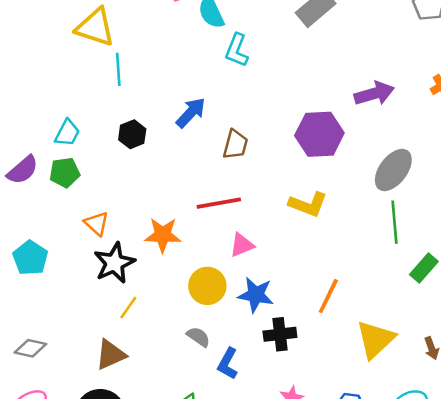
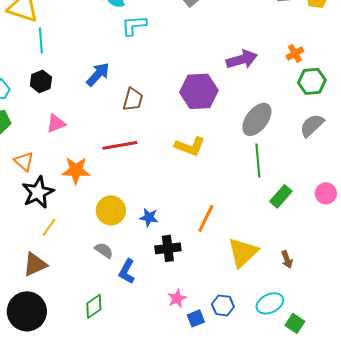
cyan L-shape: (237, 50) -> (134, 25), turned 64
black hexagon: (132, 134) -> (41, 81), moved
pink triangle: (242, 245) -> (56, 123), moved
blue star: (256, 295) -> (149, 217), size x0.7

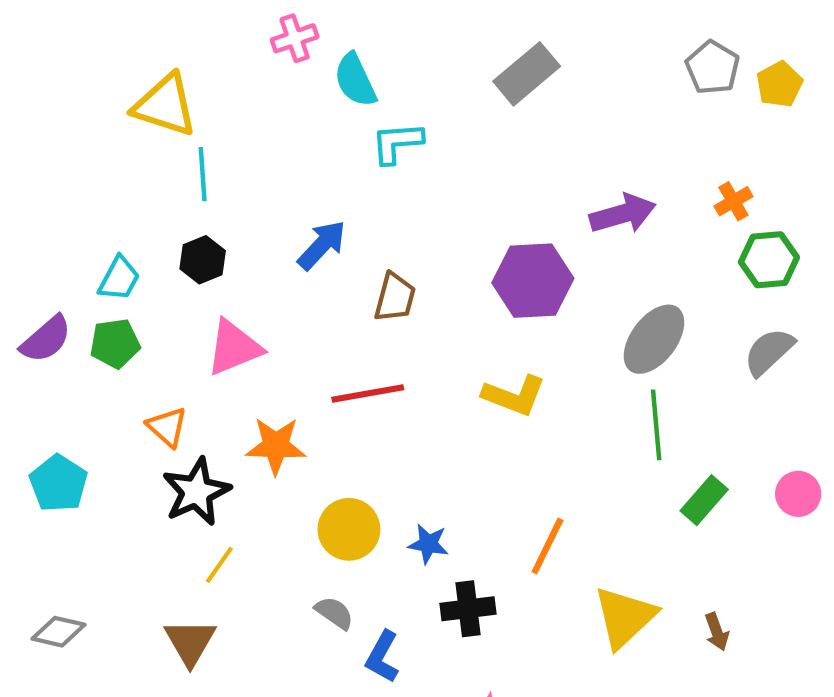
pink triangle: (56, 123) -> (234, 348), size x1.4
brown triangle: (35, 264) -> (190, 642), turned -36

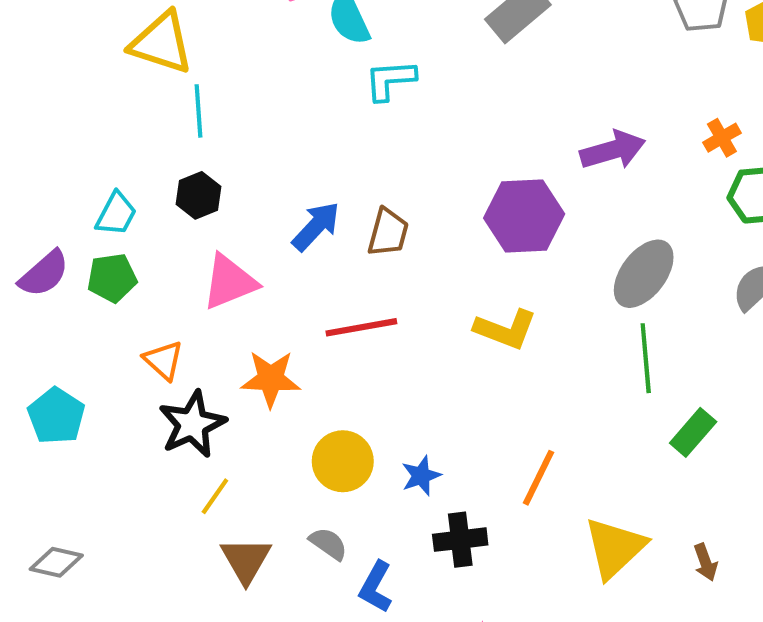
blue arrow: (322, 245) -> (316, 226), moved
blue star: (428, 544) -> (421, 476), turned -30
brown triangle: (190, 642) -> (246, 560), moved

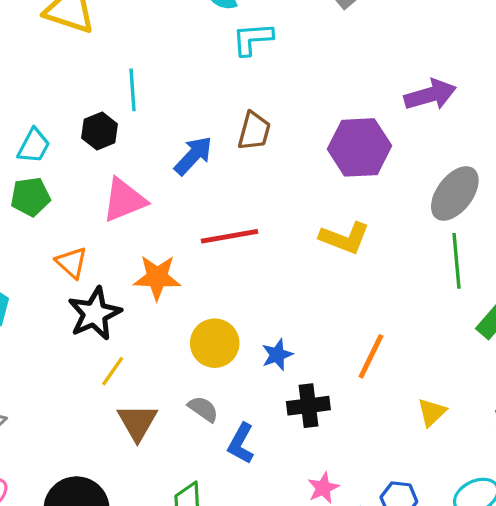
cyan line: (199, 111) -> (132, 90), moved
brown trapezoid: (388, 233) -> (254, 131), moved
yellow triangle: (615, 548) -> (432, 412), size x0.6

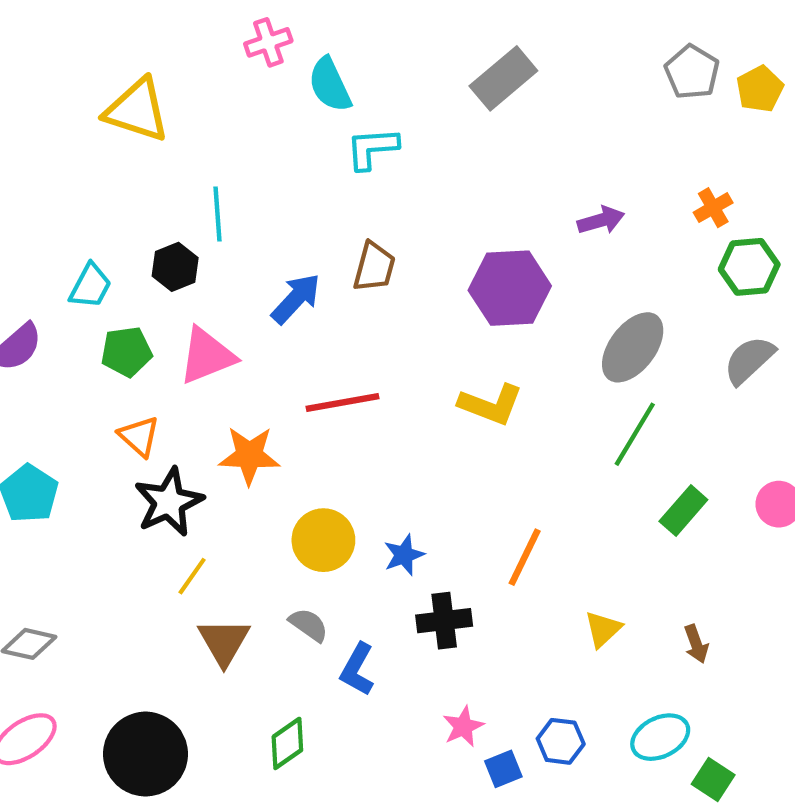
purple arrow: (430, 95) -> (601, 220), size x0.7
green pentagon: (30, 197) -> (126, 352), moved
green line: (456, 261) -> (635, 434), turned 36

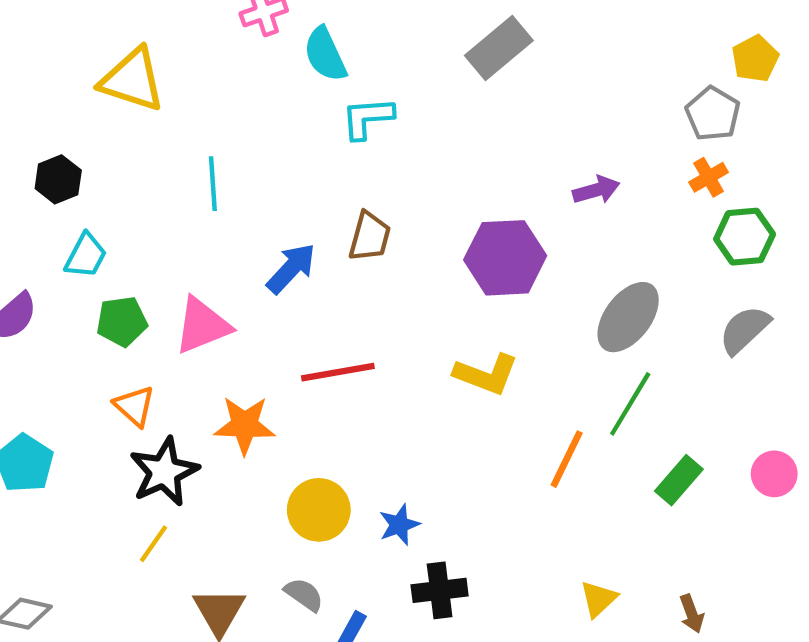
gray pentagon: (692, 72) -> (713, 114), moved
black hexagon: (175, 267) -> (58, 179), moved
orange line: (525, 557) -> (567, 459), moved
yellow line: (192, 576) -> (154, 544), moved

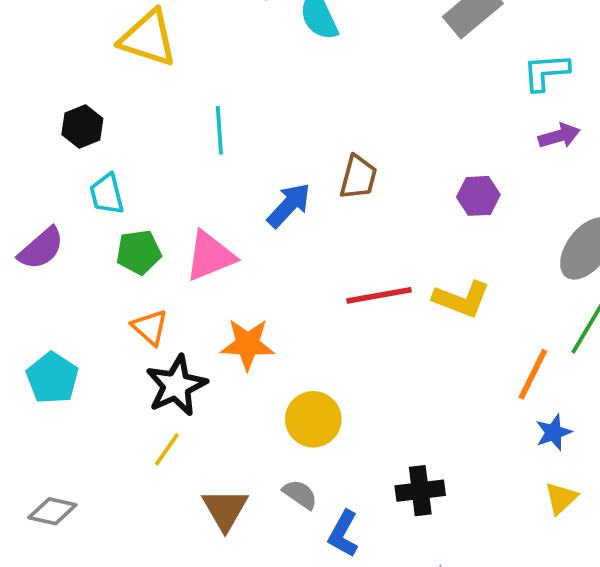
cyan L-shape: (367, 118) -> (546, 72), moved
cyan trapezoid: (86, 256) -> (107, 194), turned 138
purple hexagon: (505, 258) -> (478, 196), size x0.6
red line: (338, 372) -> (379, 295), moved
blue star: (399, 525) -> (554, 432), moved

